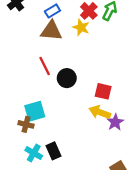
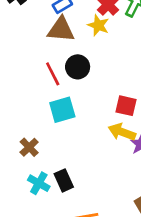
black circle: (67, 78) -> (78, 67), moved
cyan square: (35, 111) -> (62, 110), moved
brown cross: (26, 124) -> (29, 147), turned 32

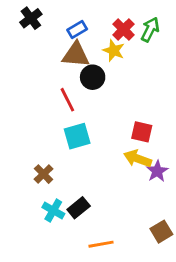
black circle: (78, 67) -> (93, 77), moved
black rectangle: (64, 180) -> (79, 208), turned 75

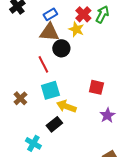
yellow arrow: (138, 159) -> (66, 106), moved
brown cross: (44, 174) -> (20, 98), moved
black rectangle: (79, 208) -> (54, 124), moved

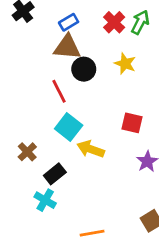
yellow star: (76, 29) -> (125, 64), moved
cyan square: (50, 90) -> (69, 127), turned -36
brown cross: (20, 98) -> (27, 152), moved
black rectangle: (54, 124) -> (55, 174), moved

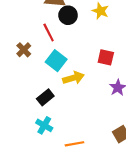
yellow arrow: (91, 149) -> (73, 78), turned 144
brown cross: (27, 152) -> (24, 50), moved
cyan cross: (45, 200) -> (44, 125), moved

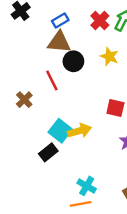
cyan square: (56, 61) -> (60, 131), moved
cyan cross: (44, 125) -> (87, 186), moved

